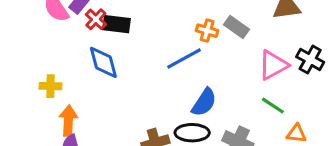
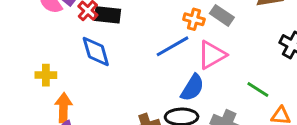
pink triangle: (273, 65) -> (212, 55), moved

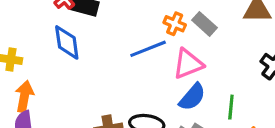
blue semicircle: (192, 88) -> (192, 97), moved
green line: (258, 90) -> (231, 107), turned 55

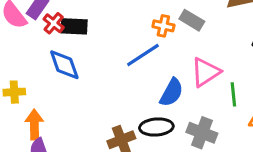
pink triangle: (188, 64) -> (206, 72), moved
blue semicircle: (192, 97) -> (171, 92), moved

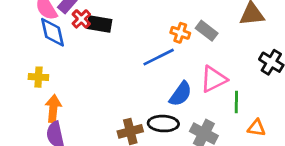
blue diamond: (64, 65) -> (52, 32), moved

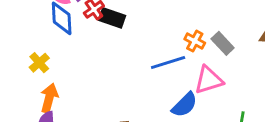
yellow cross: (38, 77) -> (39, 63), turned 36
pink triangle: (213, 79) -> (209, 80), moved

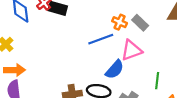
orange arrow: (49, 98) -> (15, 70), turned 78

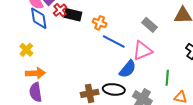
orange cross: (120, 22) -> (100, 23), moved
blue line: (101, 39) -> (114, 41), turned 50

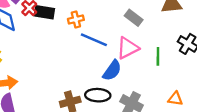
orange cross: (100, 23) -> (76, 19), turned -32
green line: (167, 78) -> (158, 56), moved

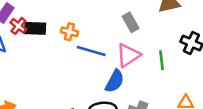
gray rectangle: (134, 18) -> (131, 22), turned 30
orange cross: (76, 19) -> (69, 32), turned 35

